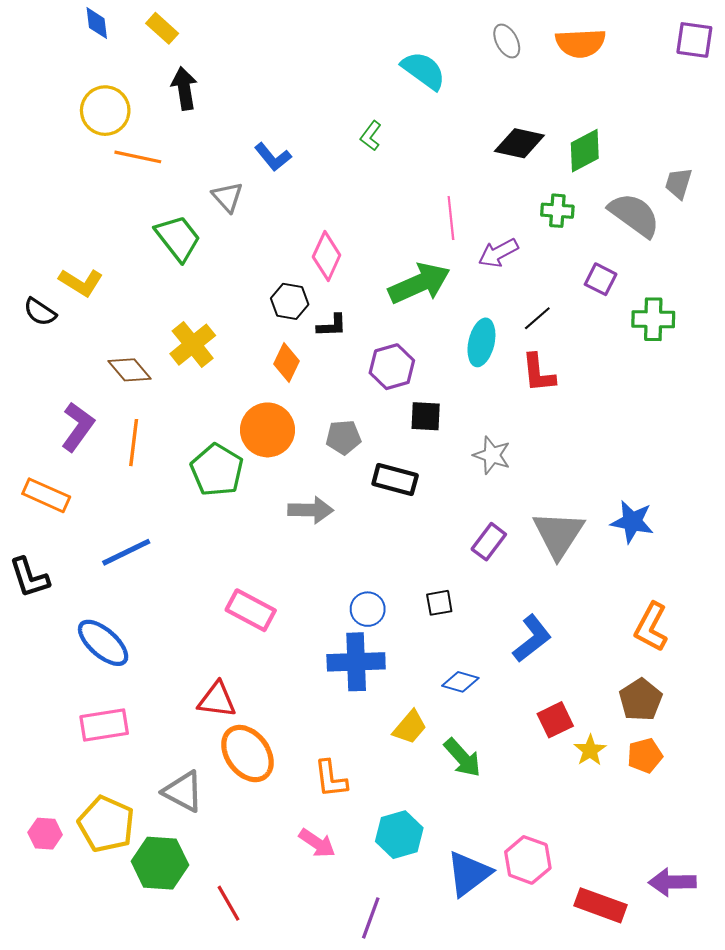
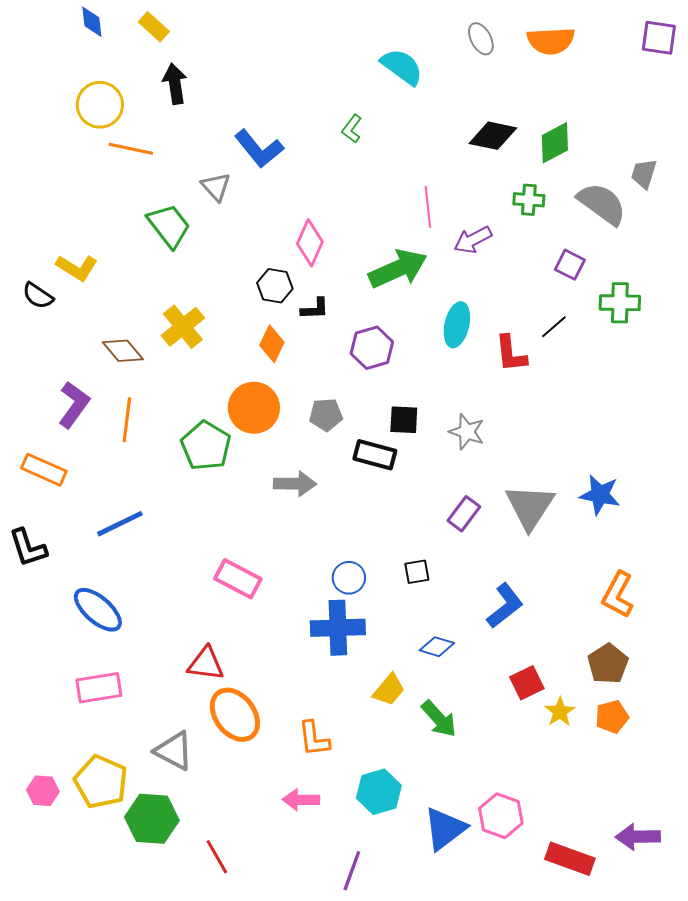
blue L-shape: (273, 157) -> (259, 149), size x1.4
black line: (537, 318) -> (554, 327), moved
black square: (426, 416) -> (404, 420), moved
pink arrow: (317, 843) -> (301, 800), turned 147

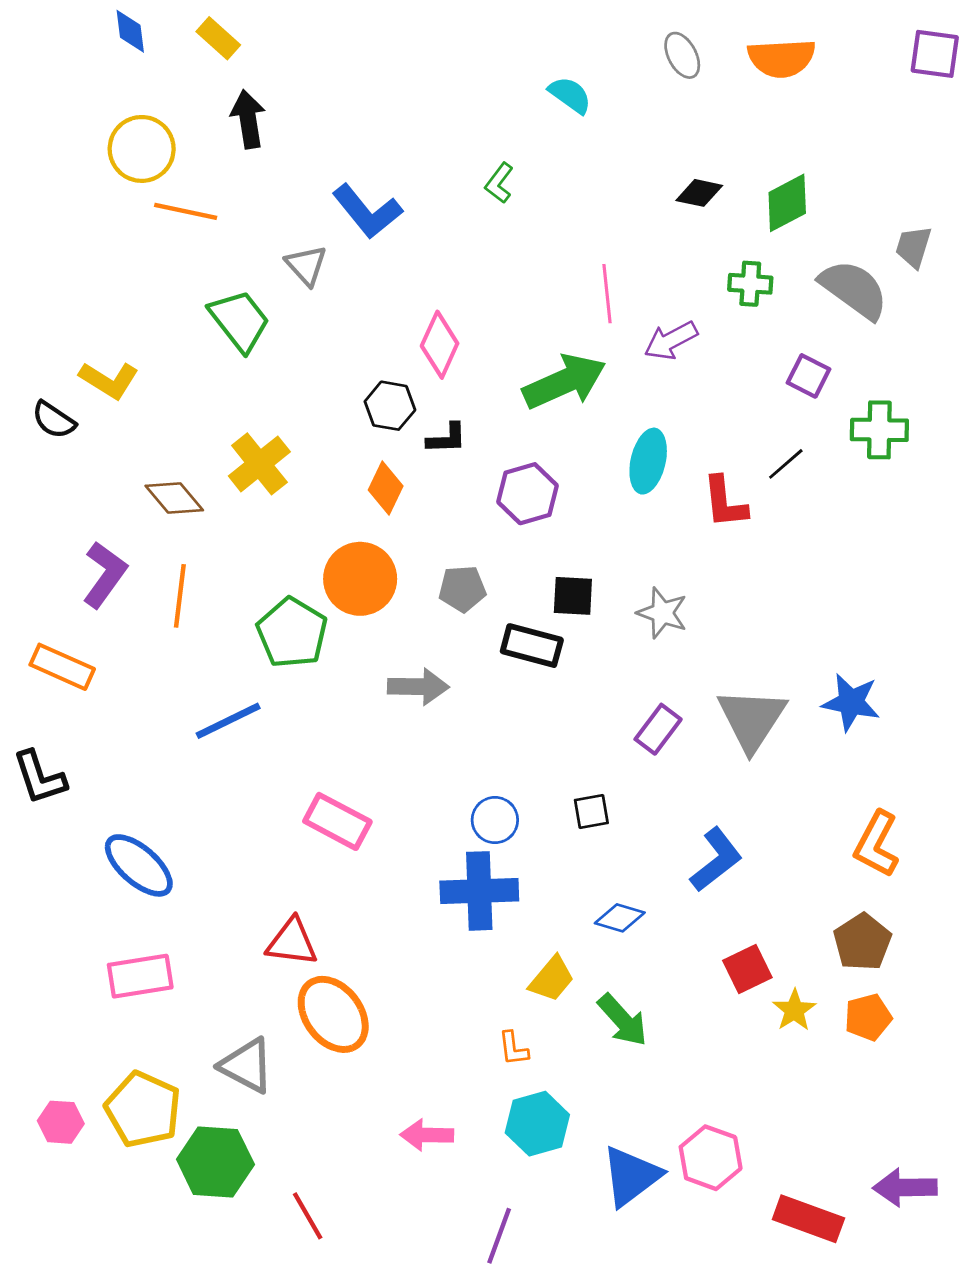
cyan semicircle: (402, 67) -> (570, 95), size x0.7
black diamond: (493, 136) -> (699, 193), size x0.7
blue line: (120, 524) -> (228, 721), moved
orange L-shape: (314, 739) -> (513, 1048), moved, size x0.7

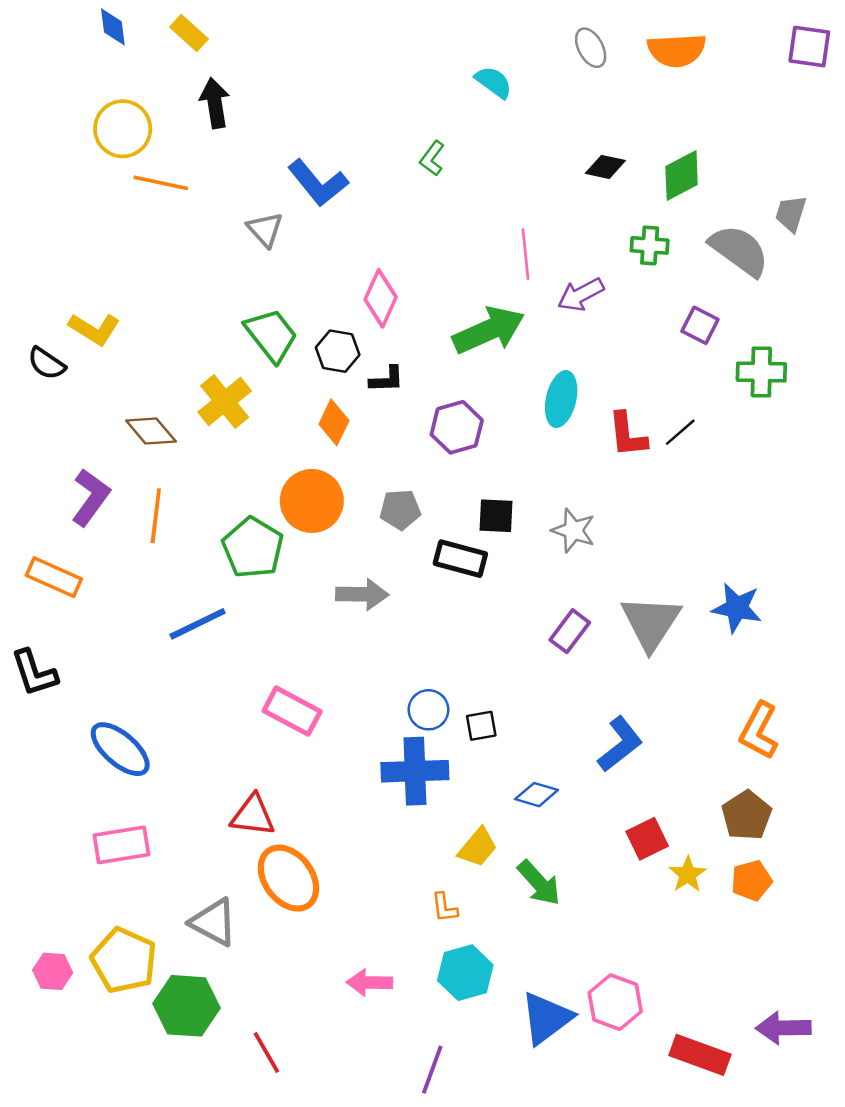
green trapezoid: (240, 321) -> (271, 335), moved
black line: (786, 464) -> (680, 432), moved
black square: (591, 812) -> (481, 726), moved

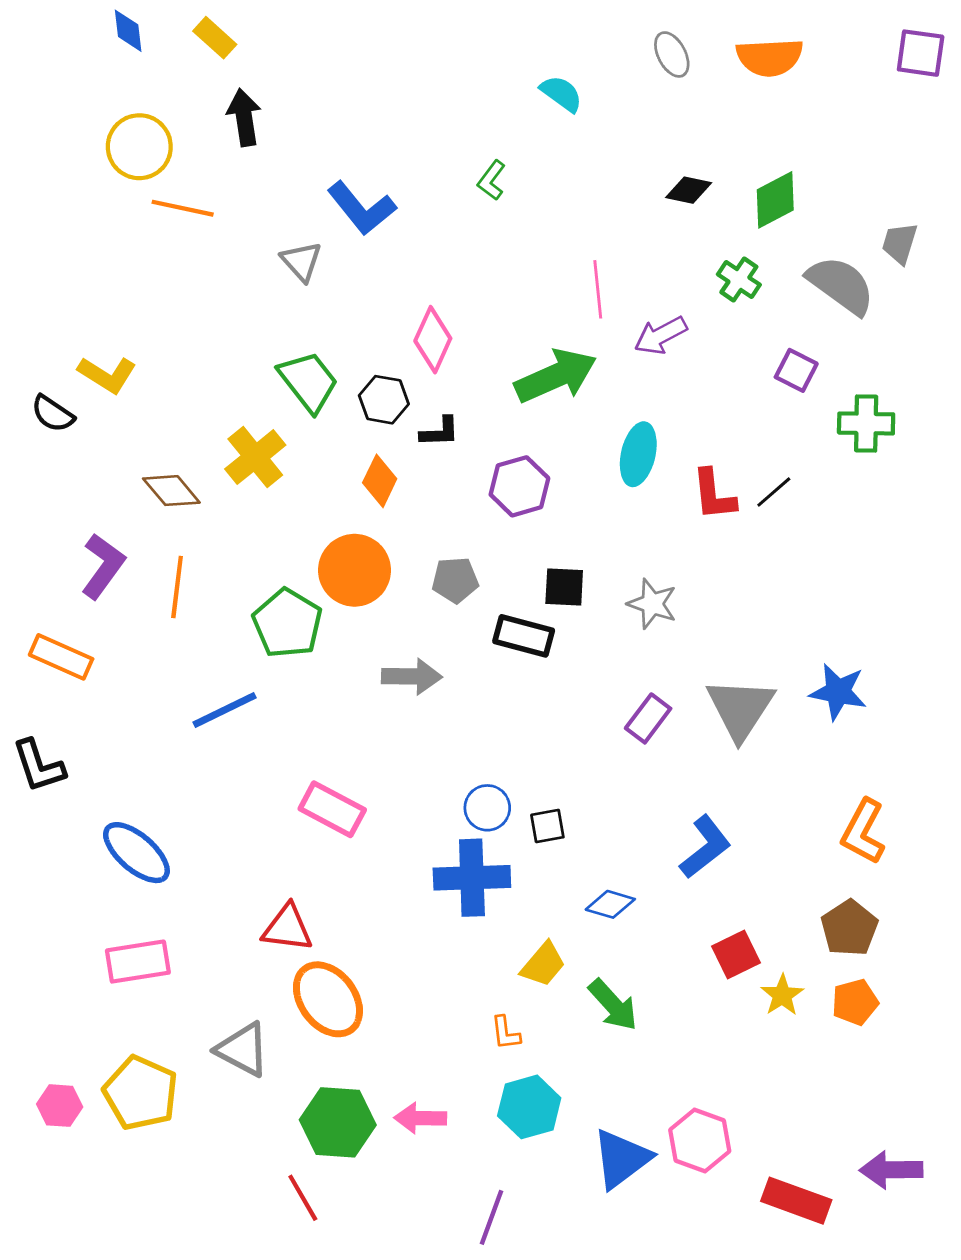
green cross: (650, 245) -> (739, 280), turned 30
green hexagon: (187, 1006) -> (338, 1122), moved

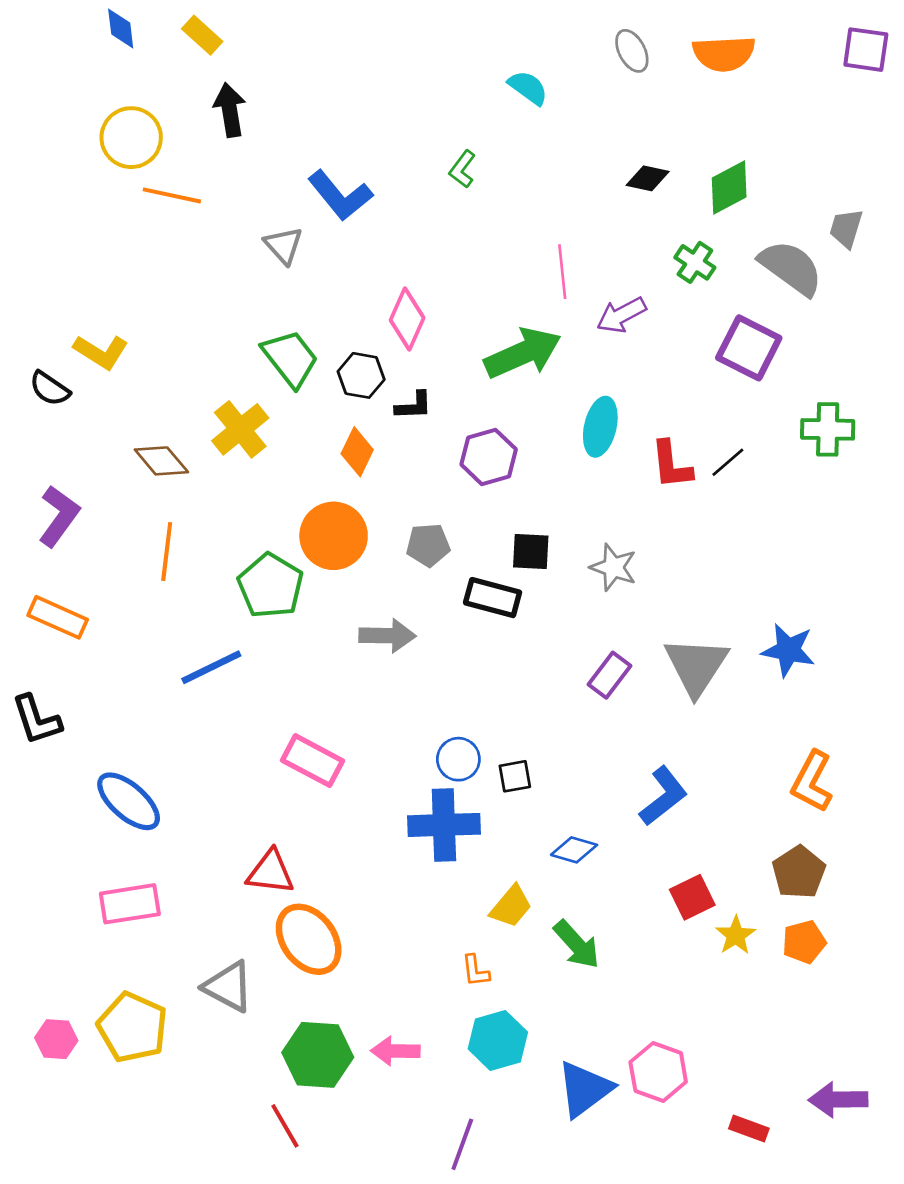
purple square: (796, 370) -> (749, 348), size x1.6
green cross: (866, 423) -> (828, 429), moved
purple L-shape: (103, 566) -> (59, 516), moved
red rectangle: (796, 1201) -> (749, 1129), size x0.6

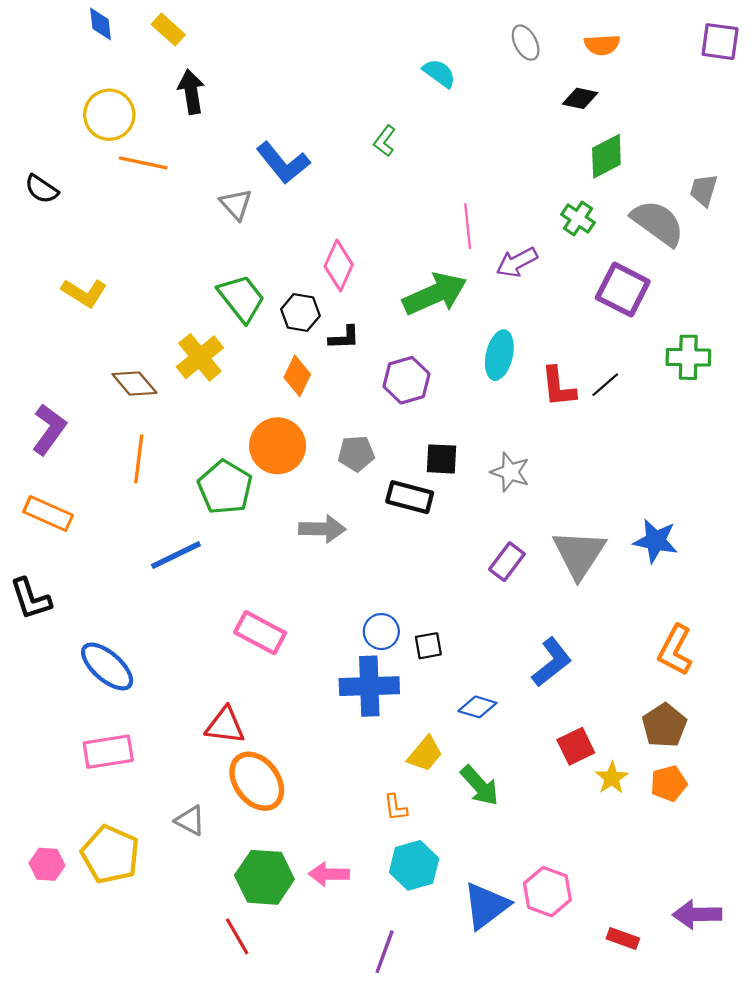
orange semicircle: (724, 53) -> (602, 45), size x0.7
black diamond: (648, 178) -> (580, 98), moved
black semicircle: (50, 389) -> (42, 189), moved
gray triangle: (228, 987) -> (190, 821), size x0.7

